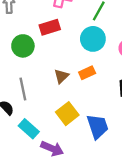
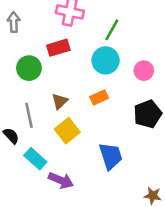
brown triangle: (61, 76) -> (60, 101), moved
yellow square: (67, 114) -> (67, 131), moved

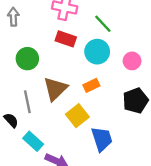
green line: (112, 30) -> (103, 24), turned -72
red rectangle: (58, 48) -> (66, 39), moved, turned 36
brown triangle: (60, 101) -> (55, 89), size x1.6
yellow square: (67, 131) -> (77, 116), moved

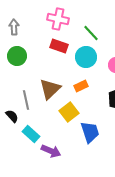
green circle: (27, 59) -> (17, 56), moved

